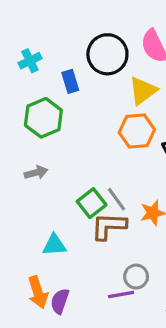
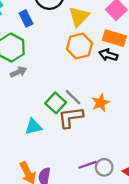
gray arrow: (36, 173) -> (18, 72), moved
cyan triangle: (54, 245) -> (33, 127), moved
gray circle: (136, 277) -> (104, 167), moved

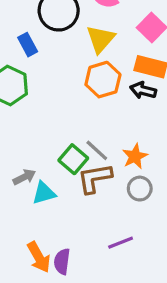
gray arrow: (18, 72) -> (24, 177), moved
gray circle: (104, 167) -> (140, 189), moved

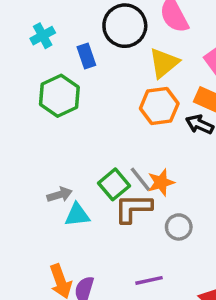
orange star: (135, 156) -> (161, 182), moved

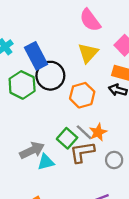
black circle: (125, 26) -> (50, 76), moved
blue rectangle: (86, 56) -> (36, 56), size x1.6
orange hexagon: (159, 106) -> (82, 95), moved
gray arrow: (60, 195) -> (32, 150), size x1.5

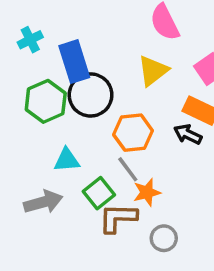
gray line: (84, 132) -> (128, 169), moved
cyan triangle: (46, 162) -> (67, 160), moved

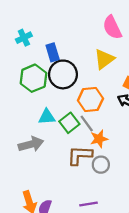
blue rectangle: (74, 62) -> (53, 52), size x0.7
green square: (99, 193) -> (69, 123), moved
gray circle: (164, 238) -> (101, 165), moved

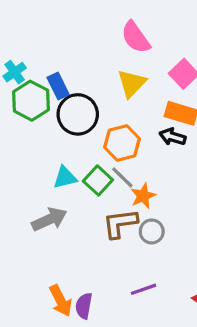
green hexagon: (33, 78) -> (31, 101), moved

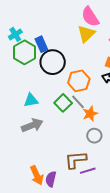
yellow triangle: (132, 83) -> (86, 34), moved
cyan triangle: (65, 177) -> (31, 100), moved
brown L-shape: (120, 223) -> (76, 160), moved

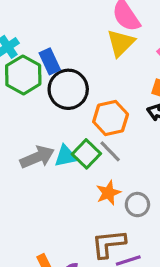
cyan triangle: (31, 100) -> (66, 156), moved
orange star: (90, 114) -> (108, 193), moved
gray arrow: (32, 125) -> (37, 157), moved

